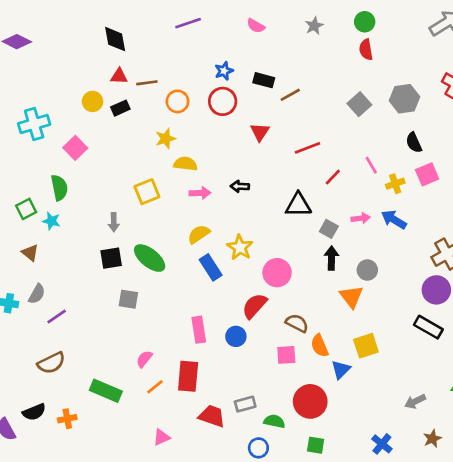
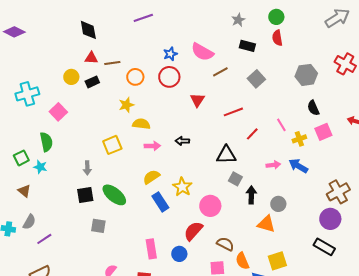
pink semicircle: (256, 26) -> (202, 52), moved, size x1.6
black rectangle: (264, 80) -> (247, 46), moved
gray square: (359, 104) -> (256, 79), moved
gray square: (329, 229) -> (235, 179), moved
orange triangle: (351, 297) -> (266, 224), turned -36

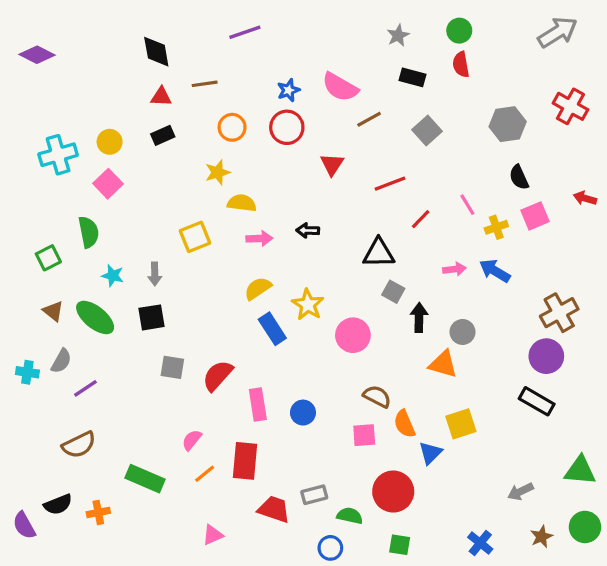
brown line: (112, 63) -> (205, 84), moved
yellow circle: (71, 77) -> (110, 142), moved
cyan star: (40, 167) -> (113, 276), moved
green ellipse: (114, 195) -> (95, 317), moved
red semicircle: (193, 231) -> (218, 375), moved

